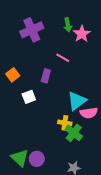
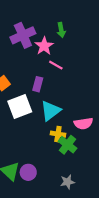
pink star: (82, 34) -> (44, 46), moved
white square: (29, 97) -> (20, 106), size x1.6
cyan triangle: (77, 101) -> (51, 111), moved

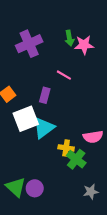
pink star: (44, 46) -> (84, 45), moved, turned 30
cyan triangle: (51, 111) -> (44, 128), moved
gray star: (67, 182) -> (91, 192), moved

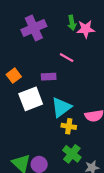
purple rectangle: (45, 95) -> (49, 77), turned 72
cyan triangle: (44, 128) -> (61, 107), moved
green cross: (76, 159) -> (72, 154), moved

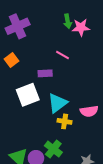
purple cross: (34, 28) -> (18, 26), moved
orange square: (14, 76) -> (11, 60), moved
green cross: (72, 154) -> (53, 149), moved

